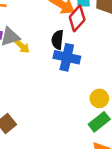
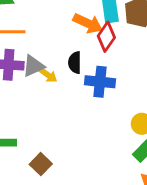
black semicircle: (57, 40) -> (75, 63), moved

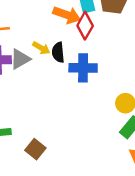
yellow arrow: (48, 75) -> (41, 48), moved

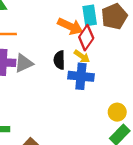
yellow arrow: (41, 48) -> (82, 56), moved

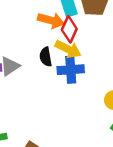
yellow arrow: (82, 56) -> (68, 49), size x1.5

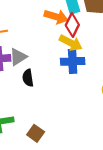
black semicircle: (46, 57) -> (28, 78), moved

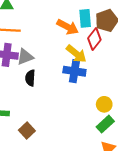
red diamond: (72, 25) -> (94, 39), moved

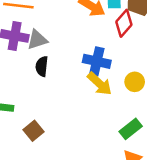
yellow arrow: (76, 54) -> (100, 84), moved
yellow circle: (104, 104) -> (135, 82), moved

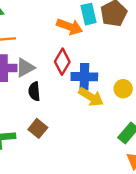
red diamond: (124, 23) -> (62, 62), moved
brown square: (34, 131) -> (38, 128), moved

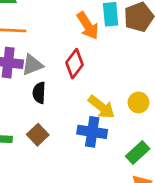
orange arrow: (70, 27) -> (88, 26), turned 30
blue cross: (84, 77) -> (92, 132), moved

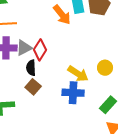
red diamond: (74, 64) -> (40, 50), moved
brown square: (38, 135) -> (33, 87), moved

